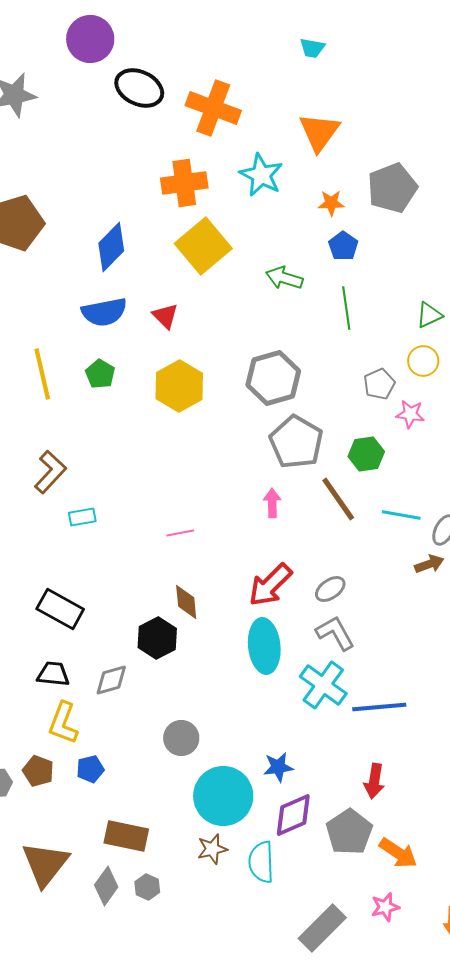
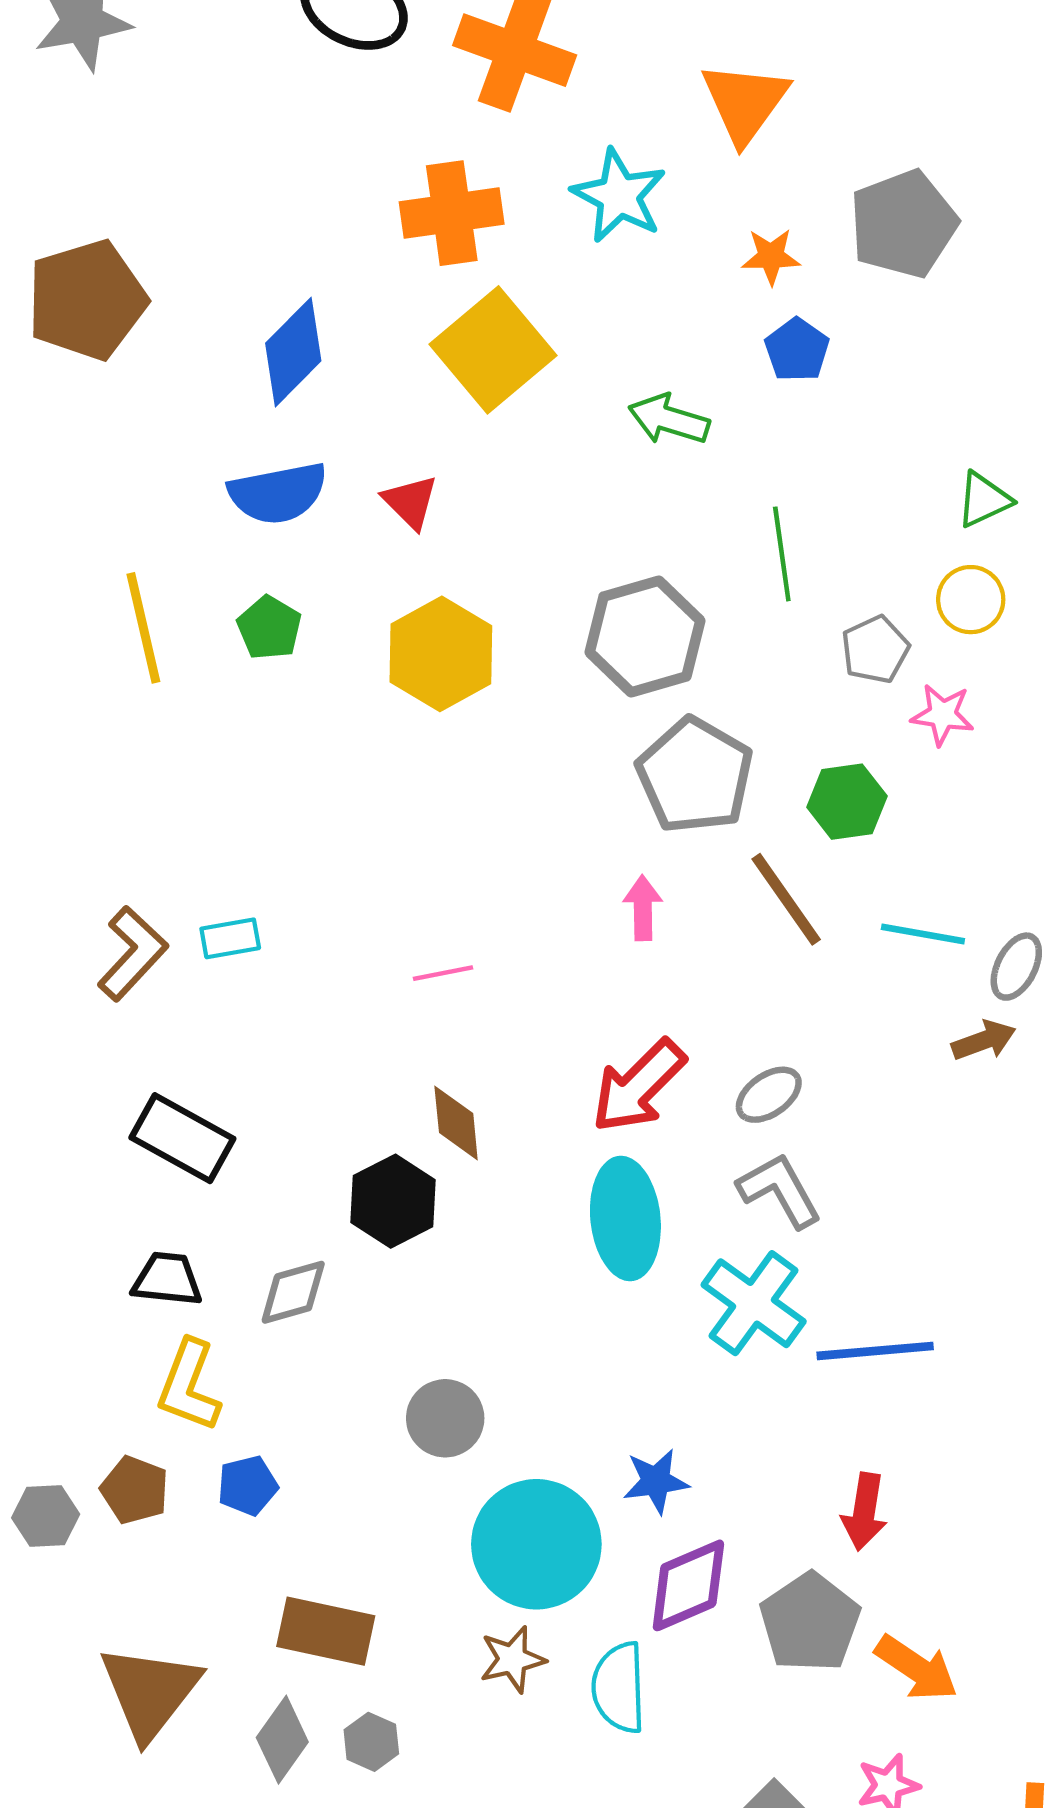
green line: (346, 308) -> (782, 554), moved
brown L-shape: (50, 472) -> (132, 954), moved

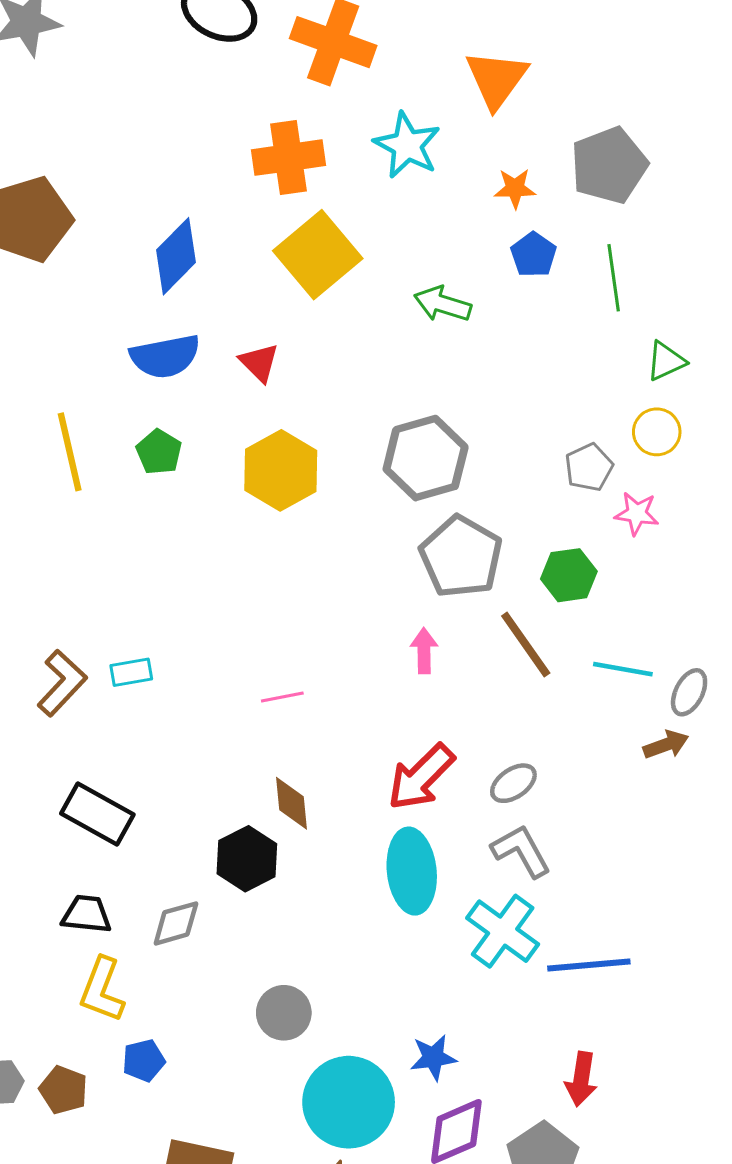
green line: (782, 554) -> (614, 278), moved
brown pentagon: (135, 1490) -> (63, 1090), moved

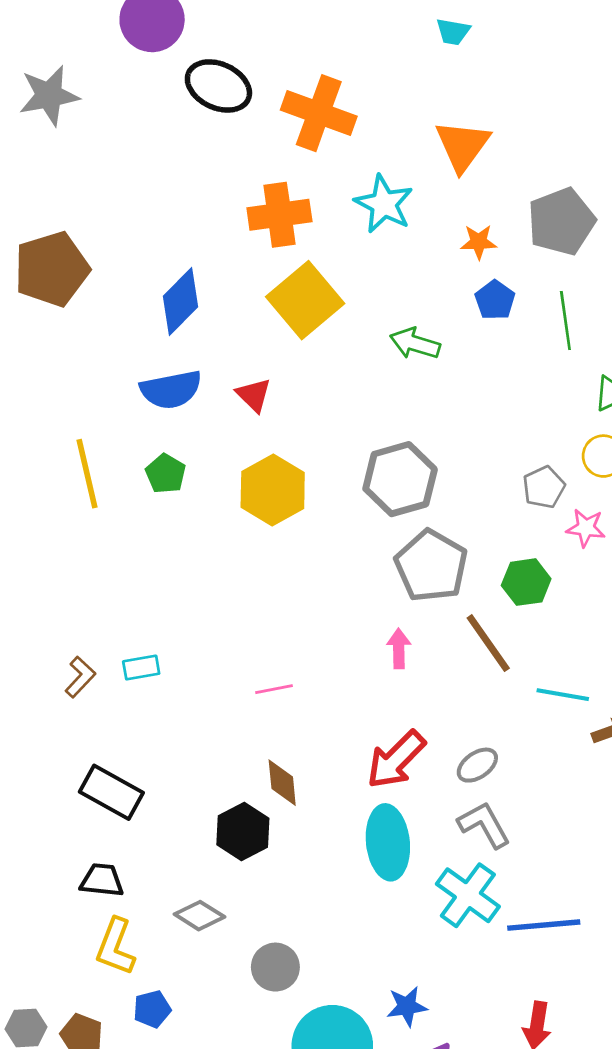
cyan line: (623, 669) -> (563, 695), moved
brown L-shape: (62, 683) -> (80, 677), size x0.7
gray diamond: (176, 923) -> (199, 916), moved, turned 48

